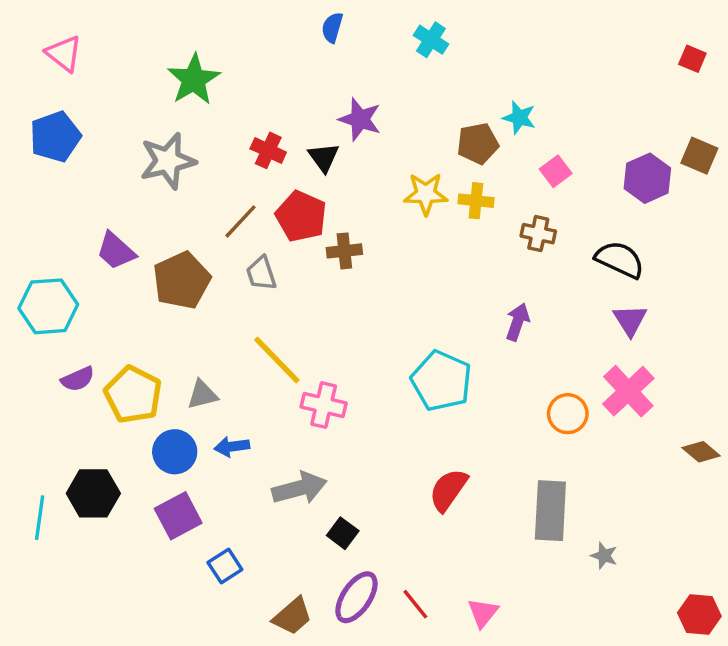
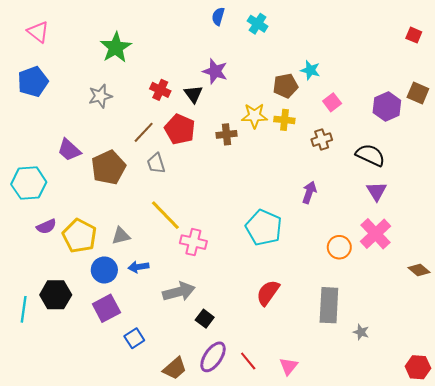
blue semicircle: (332, 28) -> (218, 16), moved
gray star: (168, 161) -> (100, 96), size x0.7
brown cross: (538, 234) -> (322, 140), turned -30
brown cross: (344, 251) -> (226, 134), moved

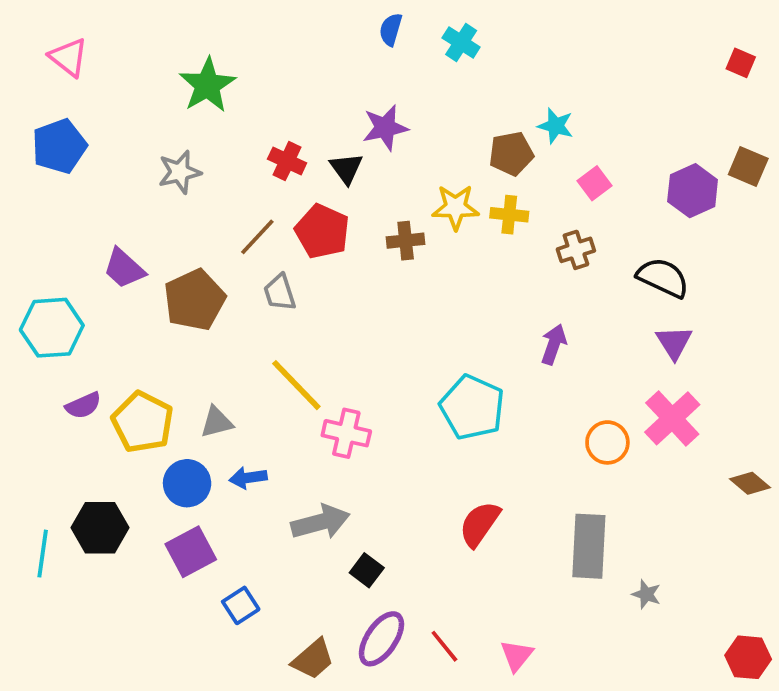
purple star: (215, 71) -> (385, 128), turned -30

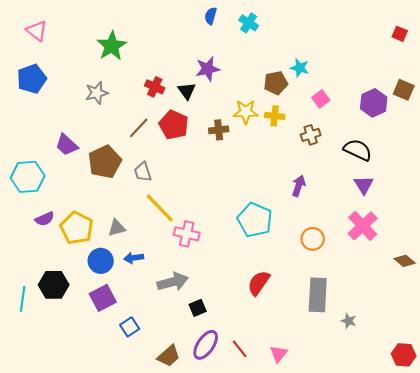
gray trapezoid: (280, 292) -> (143, 172), moved
orange circle: (607, 442) -> (313, 239), moved
black square: (367, 570) -> (198, 308), turned 30

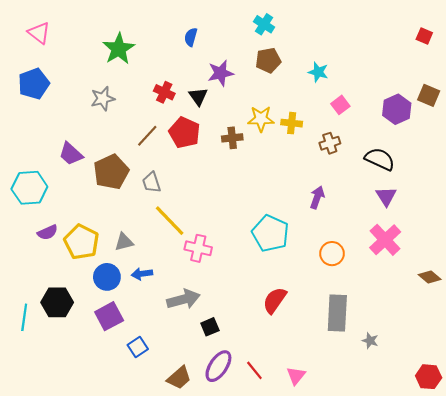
blue semicircle: (211, 16) -> (191, 37), moved
brown pentagon: (276, 83) -> (268, 60), moved

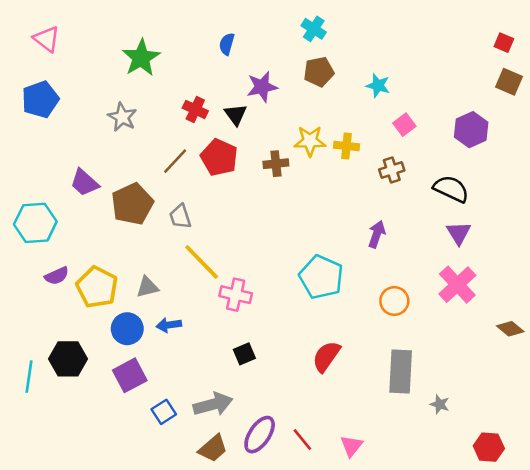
brown square: (429, 95) -> (509, 82), moved
gray star: (103, 99) -> (122, 117), turned -30
gray arrow: (183, 299) -> (213, 404), moved
black square: (210, 327) -> (244, 354), moved
red hexagon: (429, 377) -> (489, 447), moved

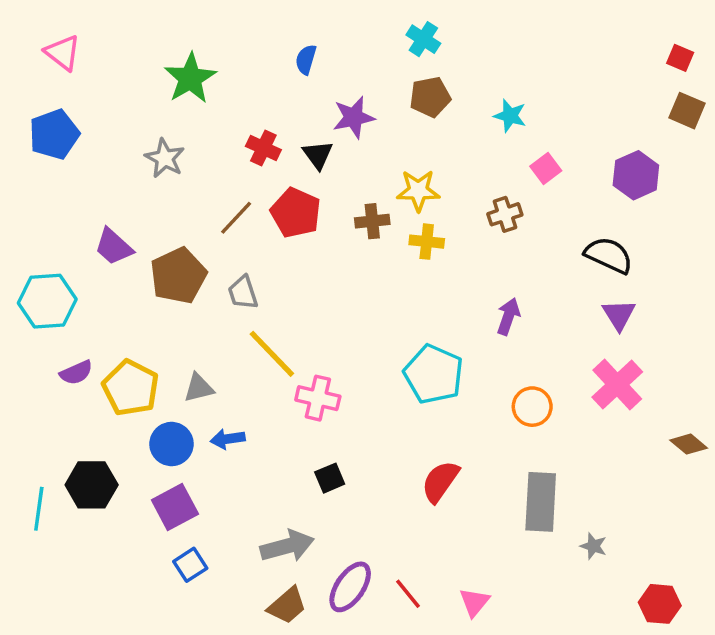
yellow cross: (346, 146) -> (427, 242), moved
brown cross: (392, 170) -> (505, 214), moved
blue square: (164, 412) -> (190, 565), moved

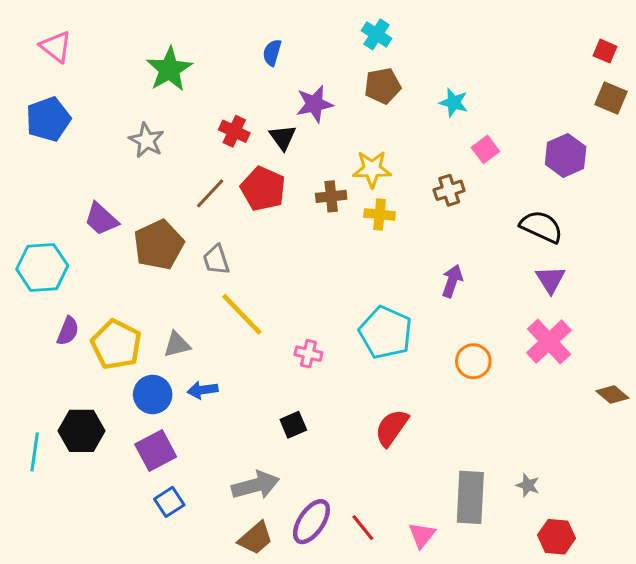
purple semicircle: (76, 373) -> (68, 331), turned -44
pink cross: (318, 398) -> (308, 354), moved, size x0.7
gray rectangle: (541, 502) -> (470, 497), moved
red hexagon: (660, 604) -> (557, 537), moved

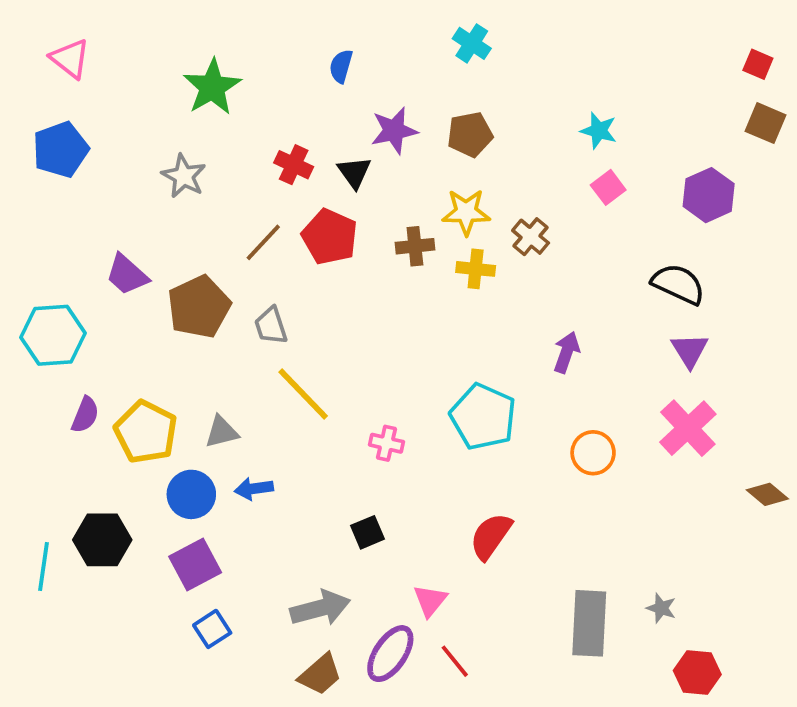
brown pentagon: (383, 86) -> (470, 134), moved
cyan star: (454, 103) -> (599, 131), moved
brown cross: (449, 190) -> (531, 237), moved, turned -32
pink triangle: (422, 535) -> (430, 601), moved

